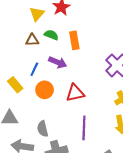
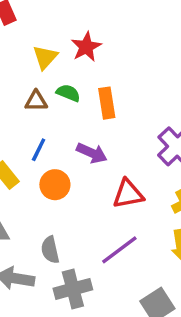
purple arrow: (58, 62) -> (92, 153), moved
red triangle: (75, 93) -> (128, 194), moved
purple line: (84, 128) -> (119, 250), turned 50

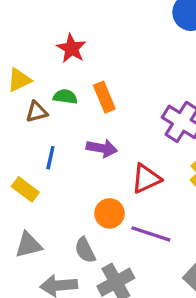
yellow triangle: (45, 57) -> (19, 80), moved, turned 36
orange circle: (55, 185) -> (109, 213), moved
purple line: (119, 250) -> (151, 234), turned 69

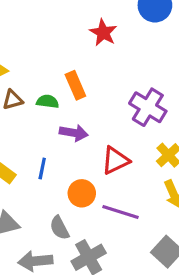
red star: (71, 48) -> (103, 33), moved
green semicircle: (65, 97) -> (48, 101), moved
blue line: (50, 158) -> (42, 169), moved

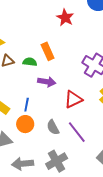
orange circle: (82, 193) -> (25, 124), moved
purple line: (121, 212) -> (77, 132), turned 35
gray semicircle: (59, 228) -> (53, 127), moved

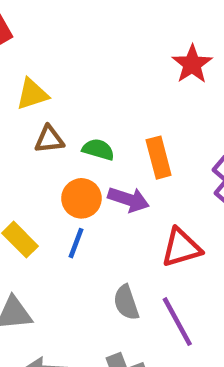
orange rectangle: (48, 51) -> (159, 158), moved
orange circle: (25, 124) -> (81, 198), moved

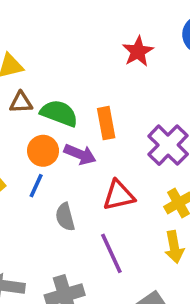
green semicircle: (98, 149) -> (59, 113), size x1.5
gray semicircle: (126, 302) -> (65, 217), moved

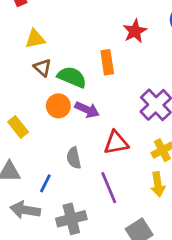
brown triangle: (21, 102) -> (43, 68), turned 42
orange rectangle: (106, 123) -> (107, 62), moved
blue line: (36, 186) -> (45, 183), moved

